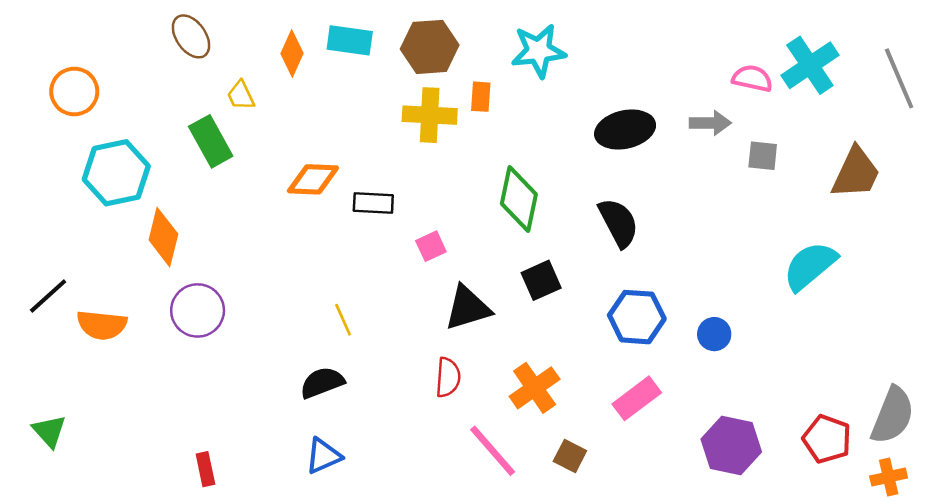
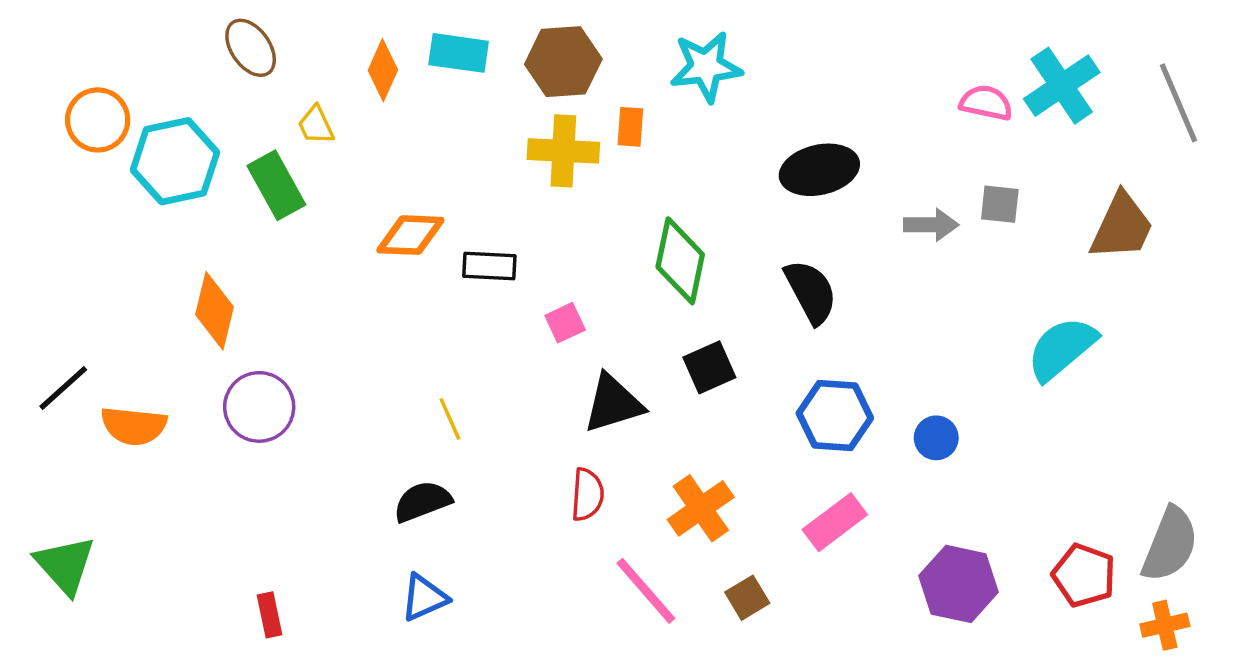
gray arrow: (710, 123) -> (931, 225), moved
cyan hexagon: (116, 173) -> (175, 161), moved
green triangle: (49, 431) -> (65, 565), size x1.4
brown square: (570, 456) -> (747, 598), turned 32

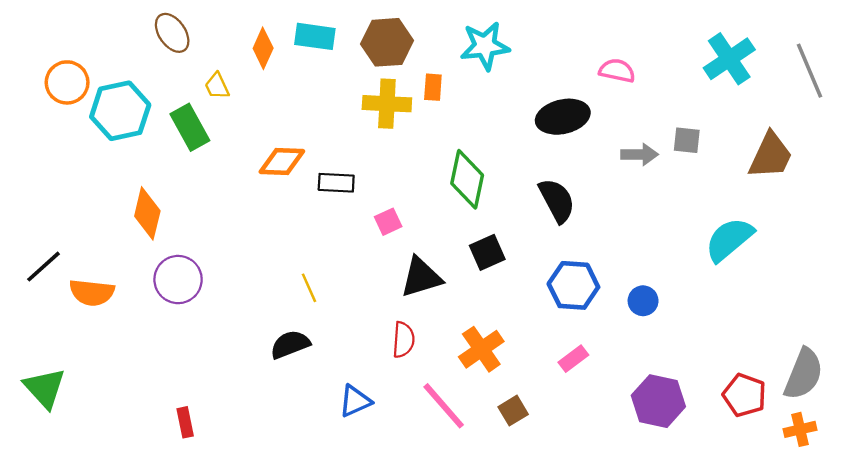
pink semicircle: (986, 103) -> (617, 71), moved
pink rectangle: (835, 522) -> (573, 359), size x0.7
blue triangle: (424, 598) -> (355, 401), moved

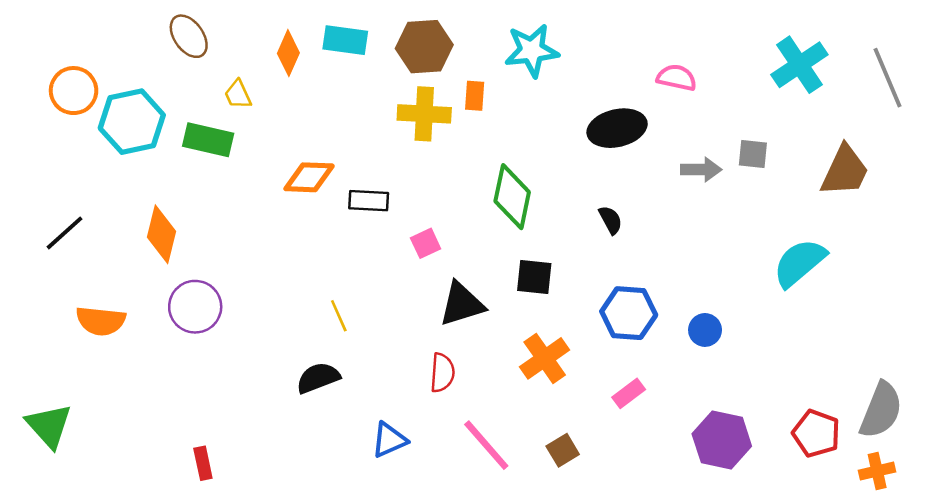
green rectangle: (190, 127) -> (208, 140), turned -48
black semicircle: (557, 200) -> (611, 220), size x0.6
black square: (487, 252) -> (534, 277), turned 30
black line: (43, 267) -> (64, 233), moved
orange cross: (481, 349) -> (545, 358), moved

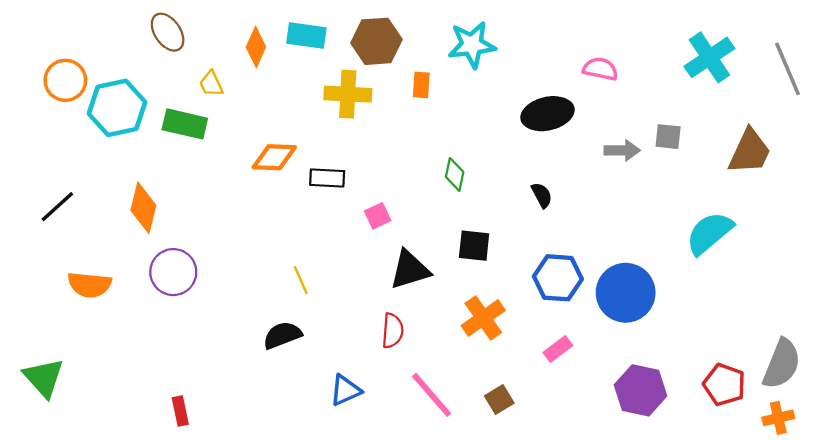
yellow cross: (424, 114) -> (348, 94), moved
green diamond: (512, 197) -> (455, 174), size x0.6
blue circle: (705, 330) -> (626, 293), size x2.0

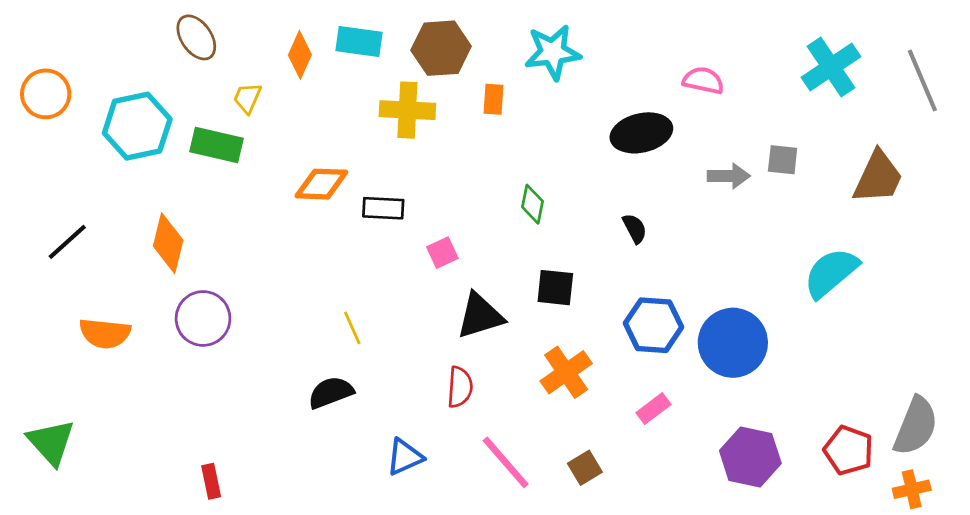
orange circle: (65, 80) -> (46, 94), moved
yellow trapezoid: (211, 84) -> (247, 98), turned 48

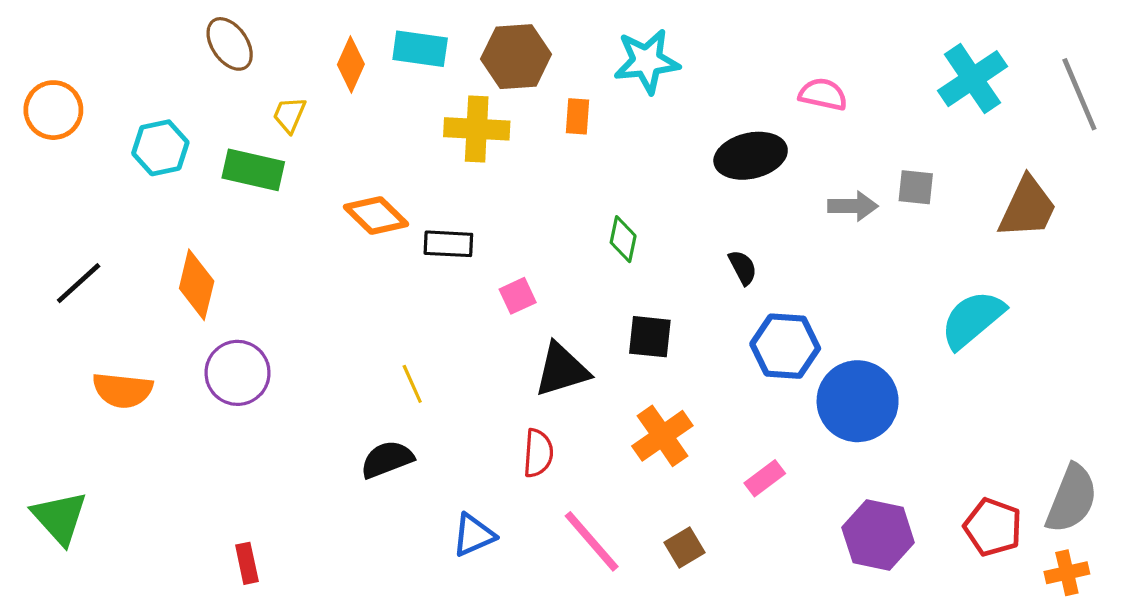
cyan hexagon: (137, 126) -> (160, 148), size x0.7
orange diamond: (321, 184) -> (376, 215), turned 42
blue hexagon: (654, 325) -> (785, 346), moved

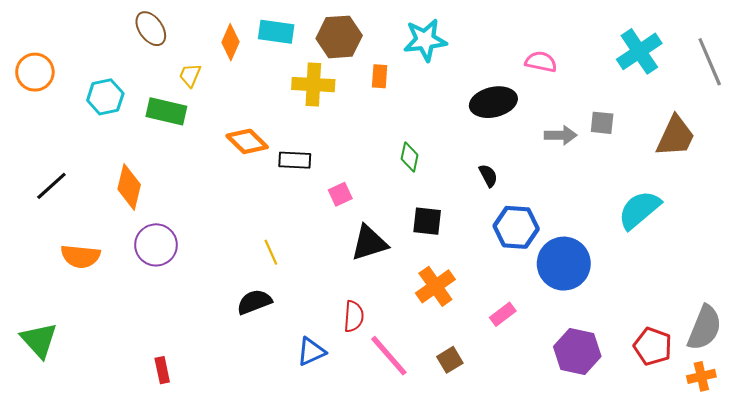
red semicircle: (538, 453) -> (354, 316), moved

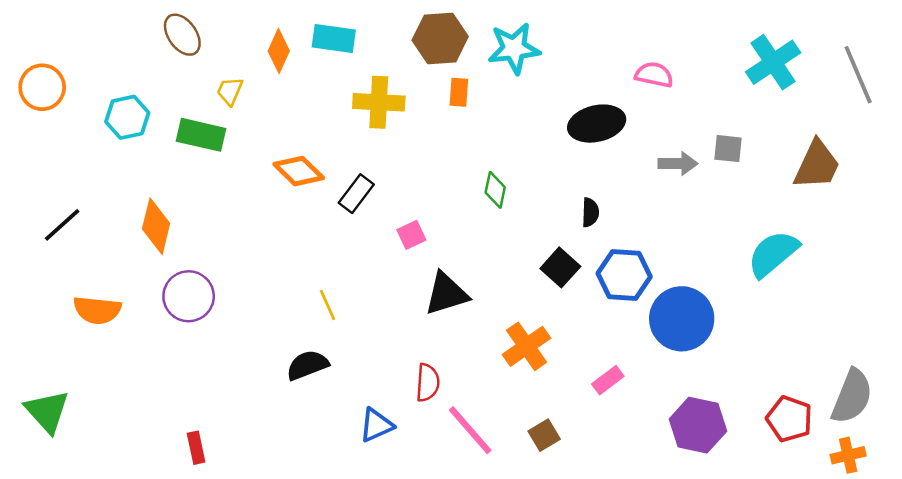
brown hexagon: (339, 37) -> (440, 38), moved
black rectangle: (295, 160) -> (356, 194), turned -56
black semicircle: (488, 176) -> (590, 212), turned 30
black square: (427, 221) -> (560, 267), moved, turned 36

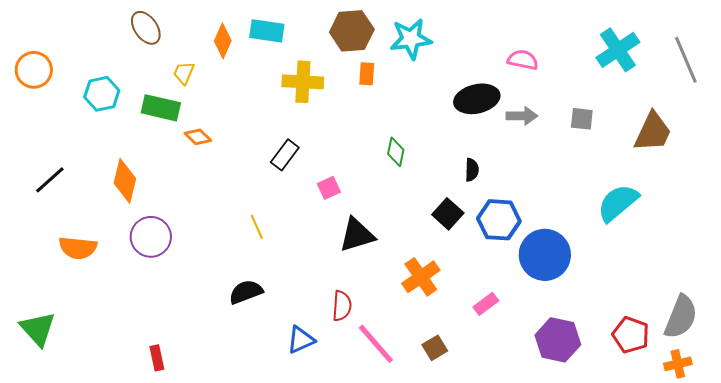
gray arrow: (678, 164) -> (522, 116), moved
orange diamond: (299, 171) -> (198, 137), moved, size x0.7
yellow line: (327, 305) -> (257, 227), moved

